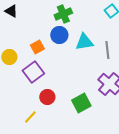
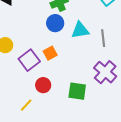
orange square: (37, 47) -> (50, 53), moved
green square: (81, 103) -> (77, 91), turned 36

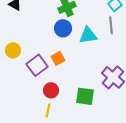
gray line: (103, 38) -> (111, 25), moved
yellow line: (26, 105) -> (48, 110), moved, turned -32

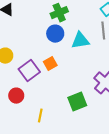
red circle: (51, 90) -> (16, 96), moved
green square: (85, 96) -> (77, 102), turned -30

